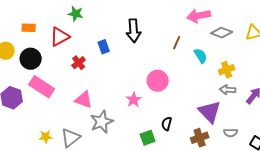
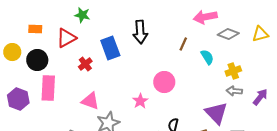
blue rectangle: (104, 47) -> (110, 48), size x1.6
pink rectangle: (42, 87) -> (48, 88), turned 60

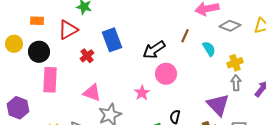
black arrow: (140, 32) -> (154, 50), moved, turned 60
gray arrow: (234, 91) -> (236, 83), turned 84
purple hexagon: (18, 99) -> (18, 108), moved

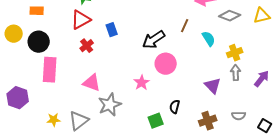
red triangle: (68, 30) -> (81, 20), moved
blue rectangle: (112, 40) -> (112, 30), size x0.6
purple triangle: (218, 105) -> (213, 86), moved, size x0.7

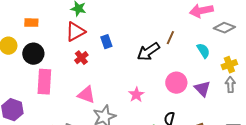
brown line: (185, 26) -> (170, 38), moved
pink circle: (166, 64) -> (176, 83), moved
purple triangle: (213, 86) -> (202, 89), moved

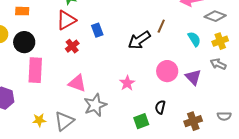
yellow cross: (229, 65) -> (220, 41), moved
gray arrow: (230, 85) -> (218, 64), moved, turned -63

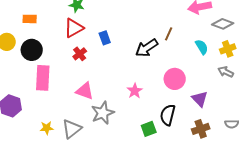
purple triangle: (193, 77) -> (200, 99), moved
black semicircle: (160, 107) -> (168, 115), size x1.5

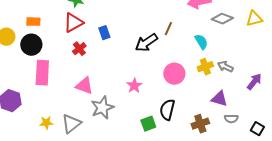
orange rectangle: (30, 19) -> (33, 22), moved
yellow cross: (228, 49) -> (205, 67), moved
purple triangle: (200, 99) -> (219, 99), moved, turned -30

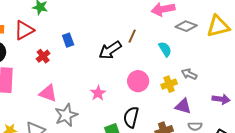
yellow triangle: (254, 19) -> (218, 26), size x1.4
red triangle: (73, 23) -> (24, 30), moved
yellow cross: (205, 67) -> (169, 84), moved
purple arrow: (254, 82) -> (221, 99), moved, turned 60

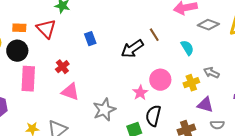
red triangle: (24, 30) -> (46, 29), turned -45
brown line: (132, 36) -> (154, 35), turned -56
red cross: (43, 56) -> (62, 67), moved
pink star: (98, 93) -> (140, 93), moved
gray star: (66, 115) -> (104, 110), moved

